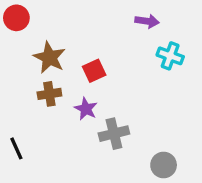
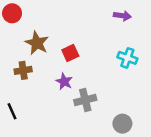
purple arrow: (147, 21) -> (122, 16), moved
cyan cross: (170, 56) -> (127, 58), moved
brown cross: (49, 94) -> (23, 70), moved

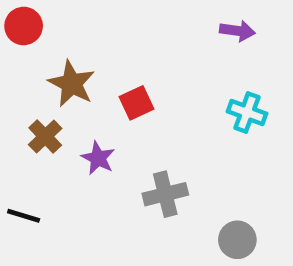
brown cross: (23, 70) -> (45, 137), turned -35
purple star: (64, 81) -> (98, 158), moved
black line: (12, 111) -> (24, 216), turned -49

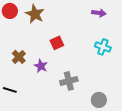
brown star: (72, 84) -> (35, 14), moved

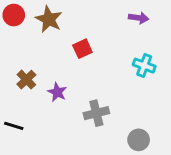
red square: (57, 43) -> (82, 49), moved

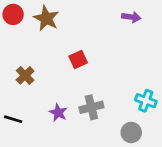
red square: (82, 49) -> (78, 60), moved
cyan cross: (144, 66) -> (146, 101), moved
purple star: (57, 92) -> (58, 113), moved

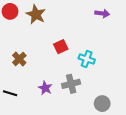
cyan cross: (146, 101) -> (87, 59), moved

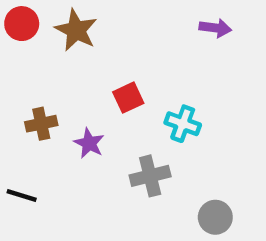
brown cross: (19, 59) -> (41, 124), turned 32
purple star: (45, 88) -> (89, 143), moved

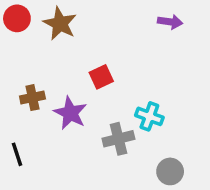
cyan cross: (183, 124) -> (149, 116), moved
purple star: (89, 143) -> (70, 113), size x1.4
black line: (22, 195) -> (17, 154), turned 55

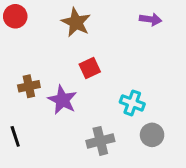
brown star: (60, 24) -> (76, 22), moved
gray cross: (118, 139) -> (100, 141), moved
gray circle: (170, 171) -> (152, 135), moved

